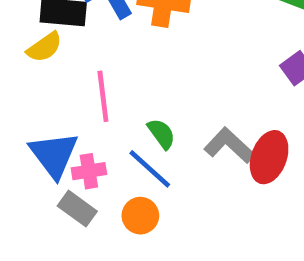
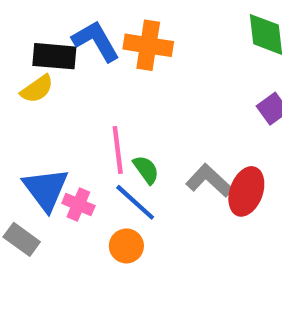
pink line: (103, 96) -> (118, 150), moved
pink cross: (89, 171) -> (78, 205), turned 32
gray rectangle: (77, 209) -> (22, 239), moved

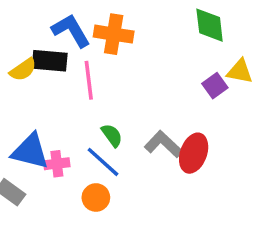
black rectangle: (54, 56) -> (50, 61), moved
pink line: (118, 150) -> (89, 80), moved
blue triangle: (46, 189) -> (30, 151), turned -39
pink cross: (78, 205) -> (57, 164), turned -30

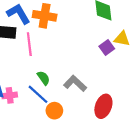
red ellipse: (194, 153) -> (103, 106), moved
orange circle: (96, 197) -> (54, 111), moved

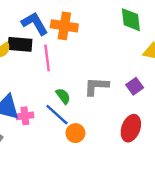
purple square: (107, 47) -> (135, 86), moved
gray L-shape: (75, 83) -> (96, 86), moved, turned -40

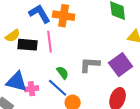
black rectangle: (20, 44) -> (28, 45), moved
purple square: (135, 86) -> (121, 65), size x1.6

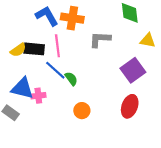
yellow semicircle: (13, 36) -> (18, 50), moved
gray L-shape: (90, 65) -> (100, 39), moved
blue line: (58, 88) -> (55, 70), moved

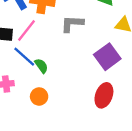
pink line: (57, 46) -> (27, 30), turned 45
orange circle: (82, 111) -> (39, 96), moved

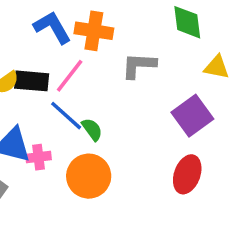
orange circle: (39, 96) -> (89, 176), size x1.6

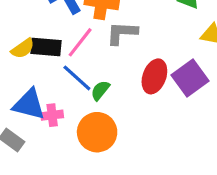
gray L-shape: (139, 65) -> (122, 33), moved
green semicircle: (92, 129) -> (100, 90), turned -105
red ellipse: (187, 174) -> (154, 76), moved

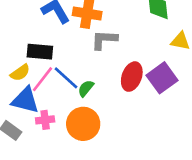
pink line: (80, 42) -> (42, 79), moved
yellow semicircle: (23, 49) -> (20, 73), moved
pink cross: (52, 115) -> (45, 120), moved

